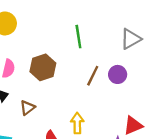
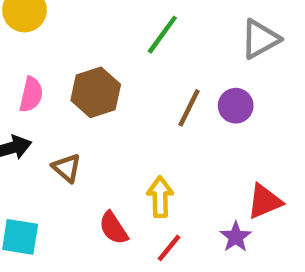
green line: (78, 37) -> (162, 35), turned 45
brown triangle: (27, 108) -> (67, 168), turned -42

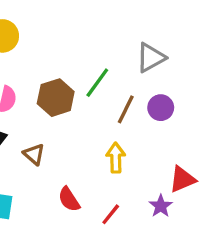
green line: (162, 35) -> (97, 83), moved
gray triangle: (260, 39) -> (151, 58), moved
yellow arrow: (160, 197) -> (116, 158), moved

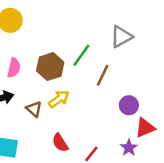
purple circle: (161, 108) -> (129, 105), moved
yellow arrow: (116, 158) -> (59, 99), moved, turned 55

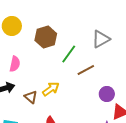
brown hexagon: (50, 67) -> (46, 37), moved
brown line: (103, 75) -> (86, 70), turned 36

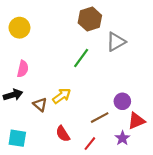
brown hexagon: (46, 37) -> (90, 19), moved
brown line: (86, 70) -> (100, 118), moved

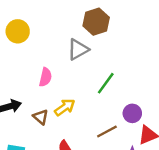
gray triangle: (116, 42) -> (78, 49), moved
green line: (81, 58) -> (106, 83), moved
pink semicircle: (23, 69) -> (45, 77), moved

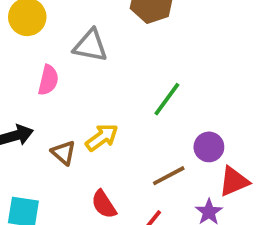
gray triangle: (78, 49) -> (90, 46), moved, turned 40
pink semicircle: (45, 77) -> (48, 80), moved

